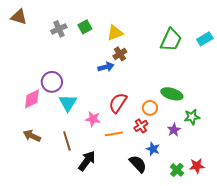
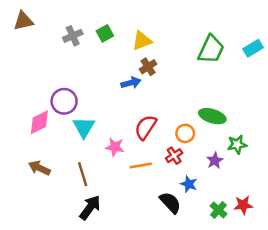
brown triangle: (19, 17) -> (23, 21), turned -30
black arrow: (87, 161) -> (90, 208), moved

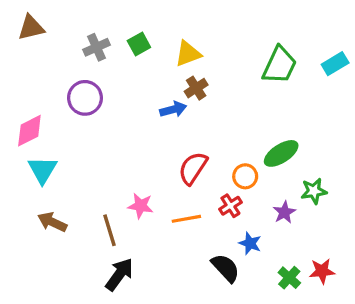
purple circle: (64, 101) -> (85, 98), moved
green ellipse: (212, 116) -> (281, 153), turned -50
pink diamond: (39, 122) -> (29, 131), moved
cyan triangle: (84, 127) -> (42, 170), moved
pink star: (115, 147) -> (141, 206), moved

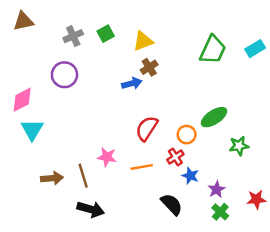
purple star: (284, 212) -> (217, 189), moved
brown arrow: (52, 222) -> (52, 178), moved, turned 150
blue star: (250, 243) -> (190, 176), moved
red star: (322, 271) -> (256, 199), moved
black arrow: (119, 274) -> (91, 209), turned 70

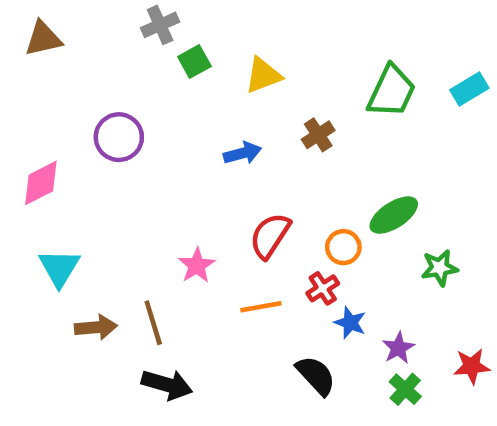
gray cross: (73, 36) -> (160, 25), moved
brown cross: (149, 67) -> (318, 135), moved
cyan triangle: (32, 130) -> (59, 268), moved
pink star: (107, 157) -> (197, 265), moved, turned 30

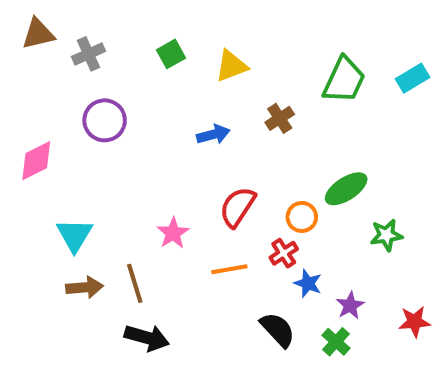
gray cross: (160, 25) -> (88, 54), moved
cyan triangle: (59, 268) -> (74, 235), moved
green cross: (405, 389) -> (336, 342), moved

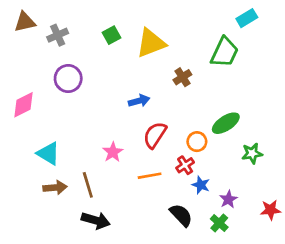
yellow triangle: (231, 66) -> (151, 43), size x1.4
cyan rectangle: (413, 78) -> (247, 18), moved
blue arrow: (213, 134) -> (139, 101), moved
cyan triangle: (74, 235) -> (48, 153), turned -30

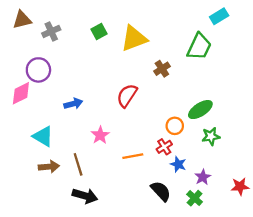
purple circle: (68, 78) -> (38, 70), moved
blue arrow: (139, 101) -> (73, 104), moved
red semicircle: (155, 135) -> (127, 96), moved
green star: (252, 153) -> (211, 136), moved

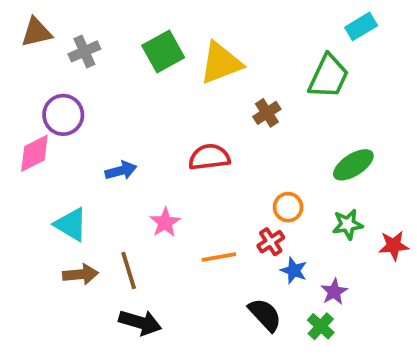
green square: (99, 31) -> (163, 51), size x1.5
red semicircle: (127, 96) -> (209, 157), turned 50
green ellipse: (200, 110) -> (353, 165), moved
red star: (240, 186) -> (394, 246), moved

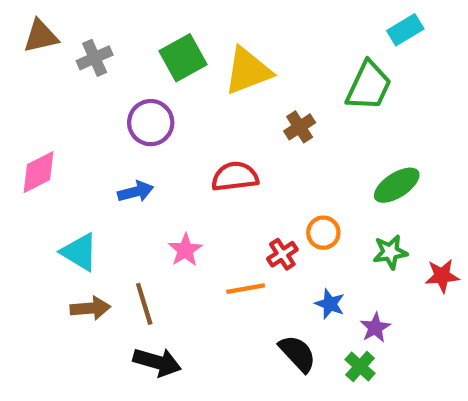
purple circle: (63, 115) -> (151, 123), moved
red cross: (271, 242) -> (282, 254), moved

